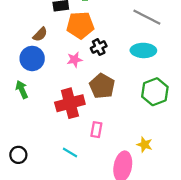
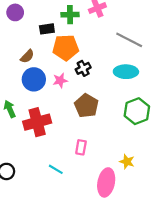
blue circle: (32, 58) -> (34, 79), moved
red cross: (70, 103) -> (37, 122), moved

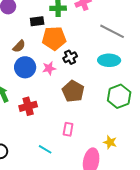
red cross: (37, 122) -> (28, 106), size x0.7

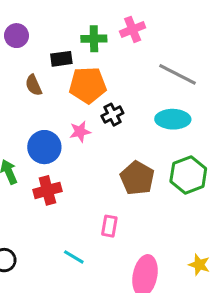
brown semicircle: (19, 46) -> (34, 85), moved, turned 112
blue circle: (25, 67) -> (44, 147), moved
brown pentagon: (73, 91) -> (137, 178), moved
yellow star: (110, 142) -> (199, 265), moved

